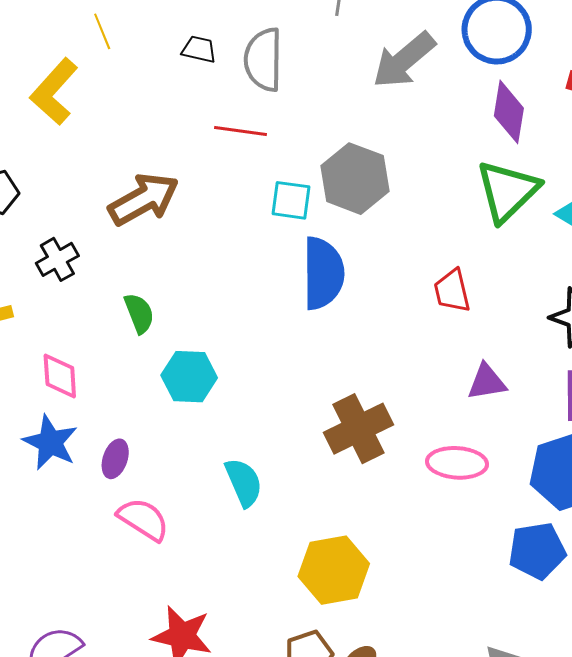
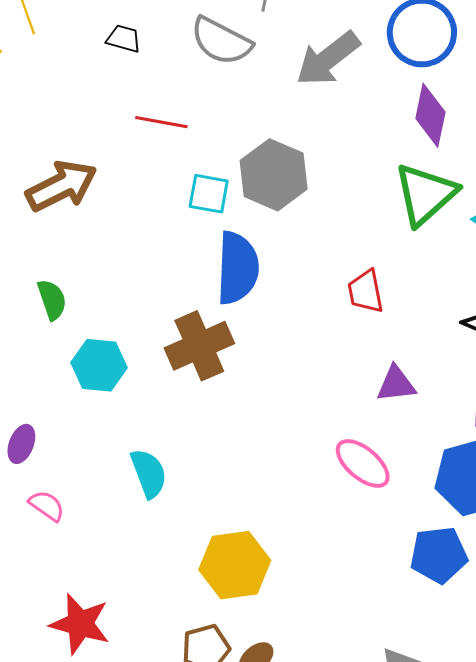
gray semicircle: (263, 60) -> (221, 41), moved, turned -66
brown cross: (358, 429) -> (199, 346), moved
pink ellipse: (457, 463) -> (363, 463), turned 34
pink semicircle: (143, 519) -> (47, 506), size x0.7

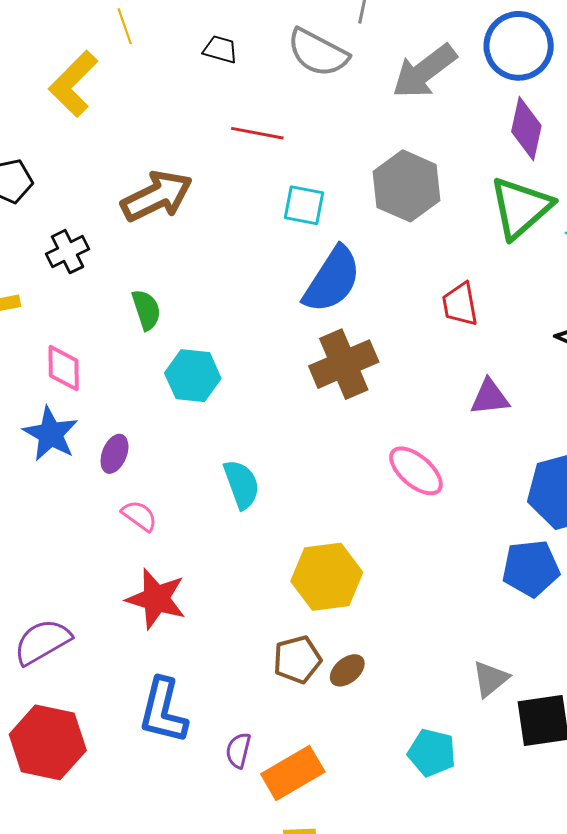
gray hexagon: (274, 175) -> (407, 186), moved
blue semicircle: (238, 268) -> (332, 280), turned 30
brown cross: (199, 346) -> (344, 364), moved
pink ellipse: (363, 463) -> (416, 471), moved
red star: (80, 624) -> (156, 599), moved

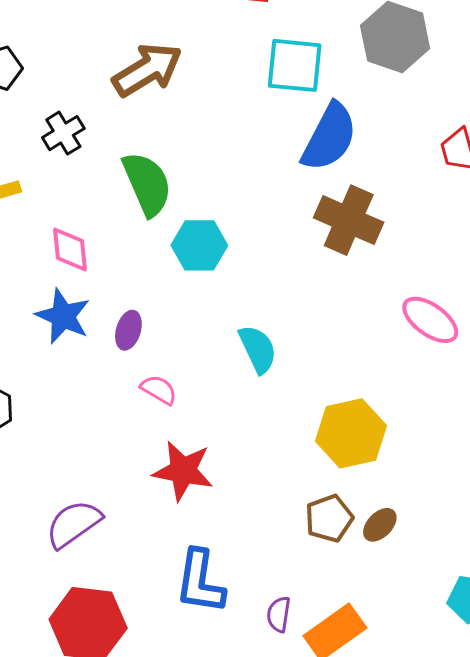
cyan square: (304, 205) -> (295, 65), size x1.4
green semicircle: (146, 310) -> (147, 184), size x1.6
brown cross: (344, 364) -> (349, 220), turned -38

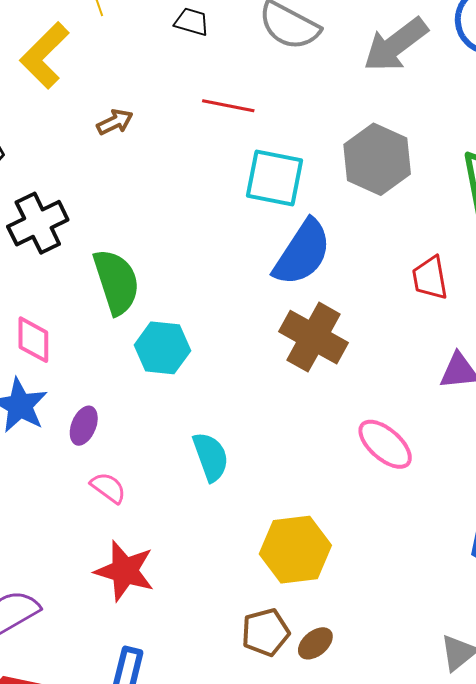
brown arrow: (147, 70) -> (115, 122), moved, size x0.5
black cross: (63, 133) -> (38, 223), size x1.4

